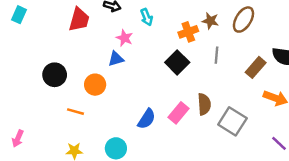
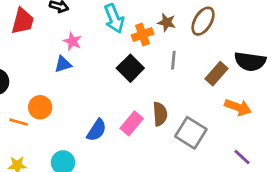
cyan arrow: (147, 17) -> (114, 18), moved, size x1.5
orange circle: (95, 85) -> (40, 107), moved

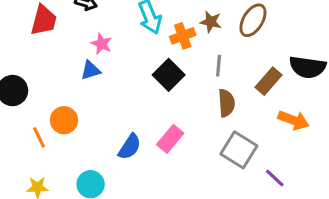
brown semicircle: (160, 114) -> (226, 103), moved
orange line: (19, 122) -> (39, 137), turned 48
purple line: (242, 157) -> (275, 178), moved

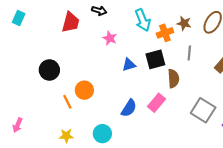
blue triangle: (91, 70) -> (129, 65), moved
black square: (169, 75) -> (155, 59), turned 30
brown semicircle: (226, 103) -> (173, 78), moved

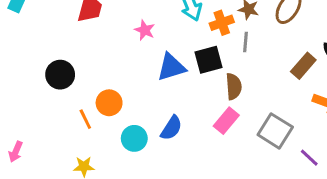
gray line: (189, 53) -> (246, 42), moved
blue triangle: (129, 65) -> (171, 67), size x1.5
pink rectangle: (156, 103) -> (226, 121), moved
cyan circle: (102, 134) -> (134, 138), moved

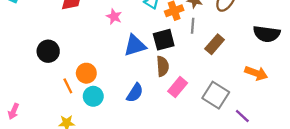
brown rectangle: (303, 66) -> (215, 44), moved
brown semicircle: (234, 86) -> (163, 66), moved
cyan circle: (134, 138) -> (93, 96), moved

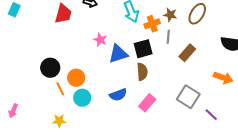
pink star: (114, 17) -> (100, 40), moved
black circle: (48, 51) -> (50, 68), moved
pink rectangle: (178, 87) -> (147, 103), moved
blue semicircle: (135, 93) -> (118, 95), turned 36

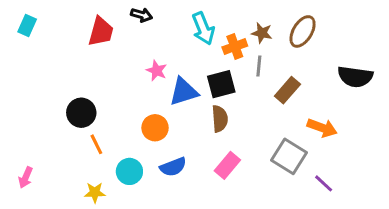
orange circle: (76, 78) -> (155, 128), moved
orange arrow: (223, 78) -> (322, 128), moved
blue semicircle: (118, 95) -> (173, 167), moved
cyan circle: (82, 98) -> (129, 171), moved

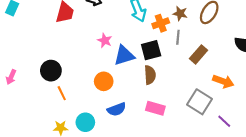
pink rectangle: (227, 165) -> (155, 108), turned 66
cyan circle: (129, 171) -> (85, 122), moved
pink arrow: (26, 177) -> (11, 77), moved

